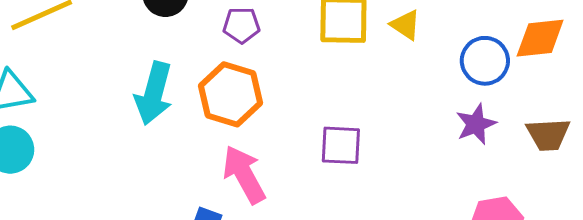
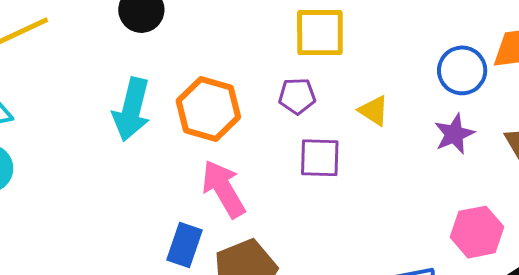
purple pentagon: (241, 25) -> (297, 96), moved
yellow triangle: (406, 25) -> (374, 111), moved

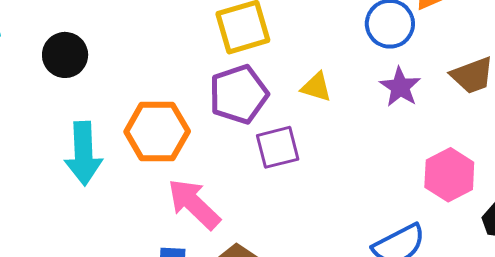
purple pentagon: (297, 96) -> (239, 94), size x1.6

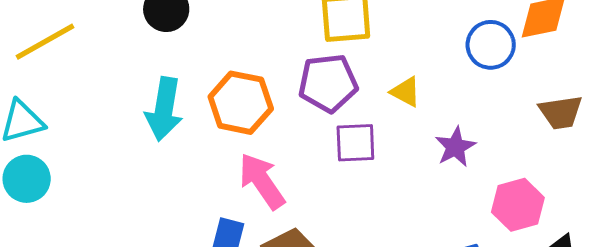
purple star: (400, 87) -> (455, 147), moved

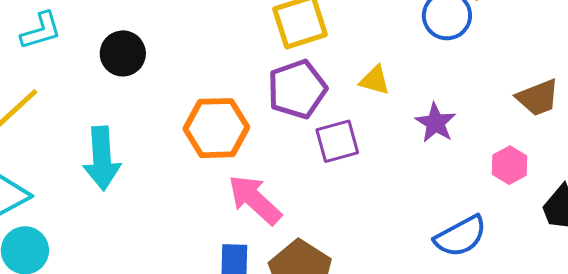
cyan arrow: (164, 109) -> (102, 158), moved
brown trapezoid: (561, 112) -> (538, 98), moved
pink hexagon: (518, 205) -> (510, 165), size x0.7

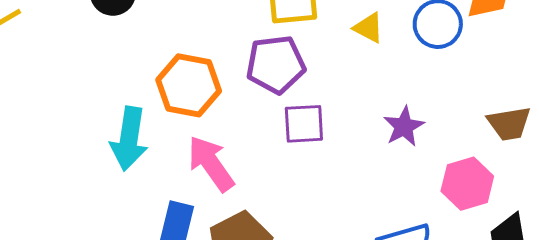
yellow triangle: (375, 80) -> (369, 28), moved
cyan arrow: (102, 158) -> (129, 139), moved
pink hexagon: (510, 165) -> (467, 184), size x1.4

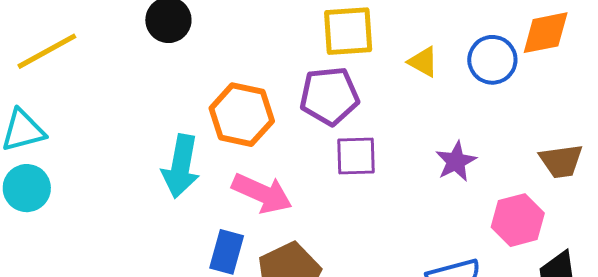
pink arrow: (211, 164) -> (262, 193), turned 148

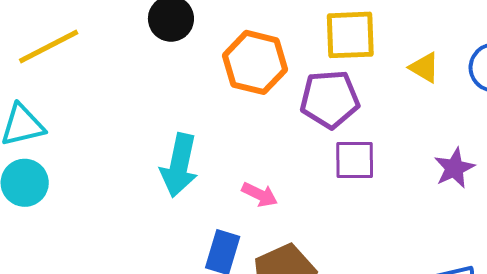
orange hexagon: (242, 115) -> (255, 62), moved
pink arrow: (262, 193) -> (260, 195), size x0.6

